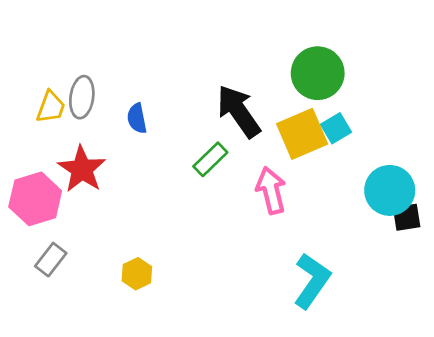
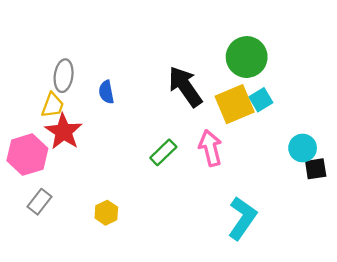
yellow trapezoid: (51, 107) -> (53, 105), moved
green rectangle: (210, 159) -> (163, 152), moved
cyan circle: (390, 190) -> (303, 148), size x0.7

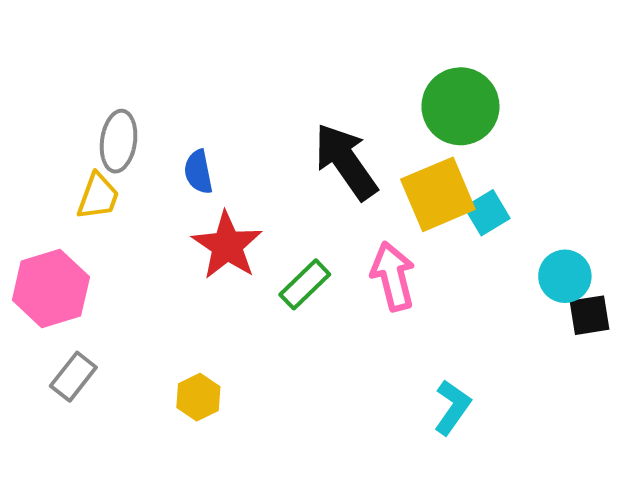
cyan square: (261, 100) -> (487, 213), moved
red star: (64, 132) -> (227, 246), moved
cyan L-shape: (242, 218) -> (452, 407), size x0.7

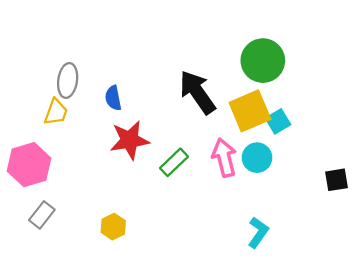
red star: (227, 246) -> (130, 140), turned 30
cyan circle: (565, 276) -> (257, 158), moved

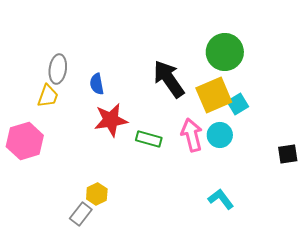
green rectangle: (174, 162) -> (149, 139), turned 60
gray rectangle: (42, 215) -> (81, 214), moved
cyan L-shape: (258, 232) -> (221, 199), turned -72

